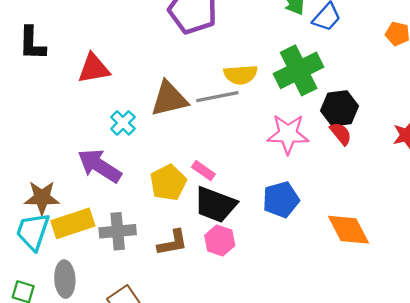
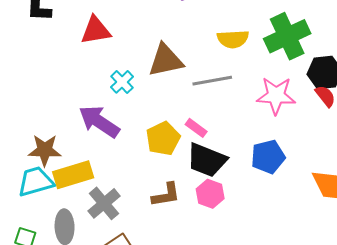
gray line: (217, 97) -> (212, 81), moved
cyan trapezoid: (33, 231) -> (36, 182), turned 54
gray cross: (118, 231) -> (104, 203), moved, turned -36

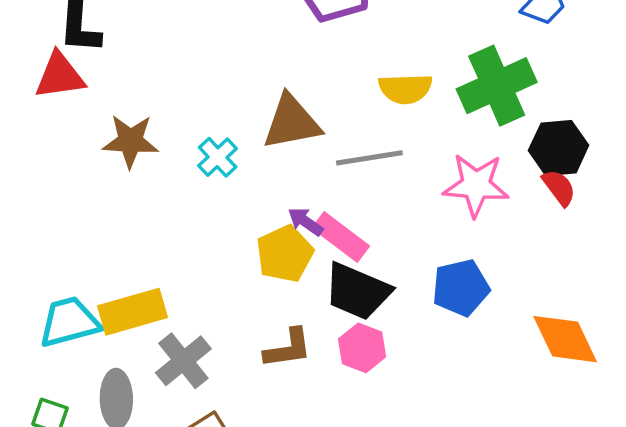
red triangle: (96, 30) -> (60, 76), moved
purple arrow: (99, 122) -> (305, 222), moved, size x0.5
pink rectangle: (196, 128) -> (341, 237), size x1.5
brown star: (45, 150) -> (130, 141), moved

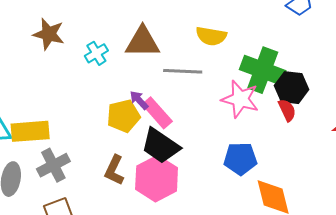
green cross: (497, 86) -> (263, 70), moved, turned 33
blue pentagon: (461, 288) -> (240, 159), moved
brown L-shape: (288, 348) -> (114, 170), turned 112
pink hexagon: (362, 348) -> (157, 179), size x1.6

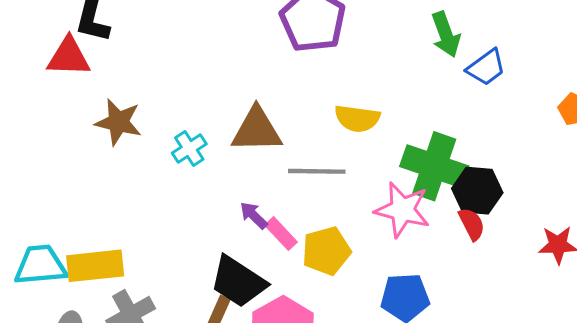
pink rectangle: (157, 113) -> (281, 234), size x0.7
yellow pentagon: (123, 116) -> (326, 251), moved
black trapezoid: (160, 146) -> (238, 282), moved

